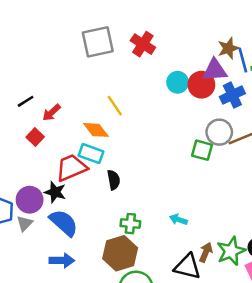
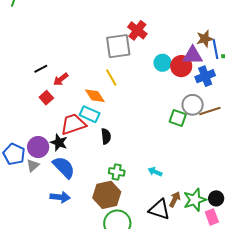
gray square: (98, 42) -> (118, 46), moved

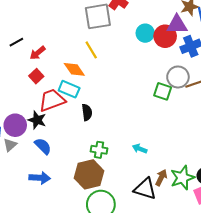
red square: (46, 98) -> (36, 76), moved
blue semicircle: (64, 167) -> (43, 146), size x0.7

